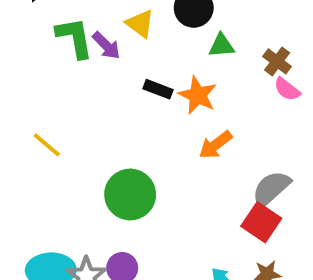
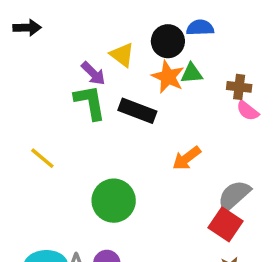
green L-shape: (75, 38) -> (90, 102), moved
brown cross: (277, 61) -> (239, 87), turned -30
black rectangle: (158, 89) -> (137, 111), size x1.5
orange star: (198, 95) -> (168, 77), moved

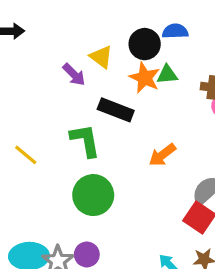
green L-shape: (90, 102) -> (85, 140), moved

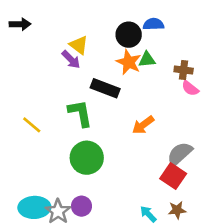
yellow triangle: (101, 57) -> (79, 45), moved

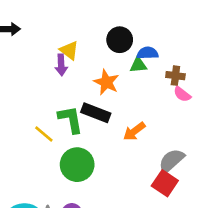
blue semicircle: (153, 24) -> (148, 53), moved
purple arrow: (71, 60) -> (61, 65), turned 42
orange star: (129, 62) -> (106, 82), moved
black rectangle: (105, 88) -> (96, 113), moved
yellow line: (32, 125) -> (44, 134), moved

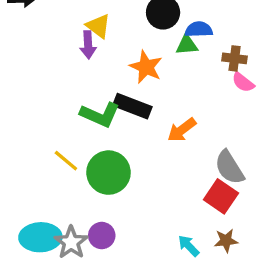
green L-shape: (70, 119) -> (100, 115), turned 124
yellow line: (44, 134) -> (66, 161), moved
gray semicircle: (171, 161) -> (229, 167), turned -80

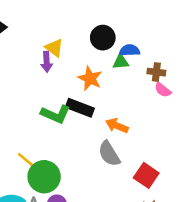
orange arrow: (182, 130) -> (117, 126), turned 60
yellow line: (66, 161) -> (26, 160), moved
gray semicircle: (229, 167) -> (109, 154), moved
green circle: (109, 173) -> (44, 177), moved

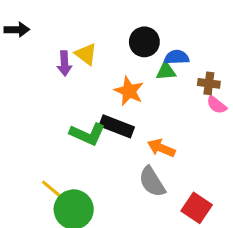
purple arrow: (47, 62) -> (64, 63), moved

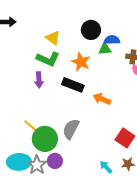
purple arrow: (64, 63) -> (39, 80), moved
green L-shape: (87, 134) -> (48, 59), moved
gray semicircle: (152, 182) -> (71, 129), moved, turned 60

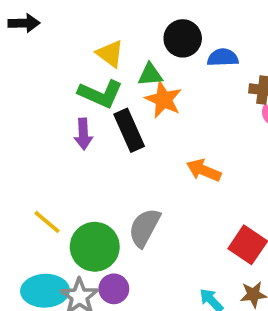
green triangle: (105, 49) -> (150, 75), moved
black rectangle: (73, 85) -> (129, 130), moved, turned 45
yellow line: (31, 126) -> (47, 222), moved

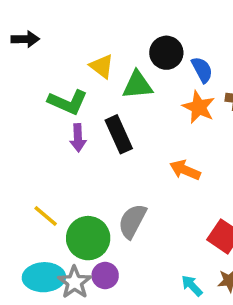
blue semicircle: (223, 58) -> (202, 70), turned 64
green triangle: (150, 75) -> (137, 85), size x1.4
green L-shape: (100, 94) -> (68, 102), moved
orange star: (164, 100) -> (199, 107), moved

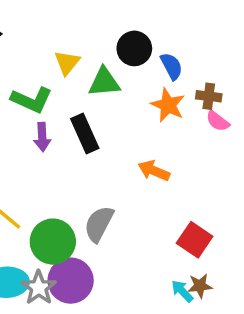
yellow triangle: (102, 66) -> (67, 63), turned 32
purple circle: (105, 276) -> (71, 281), size x1.6
cyan arrow: (192, 286) -> (182, 291), moved

